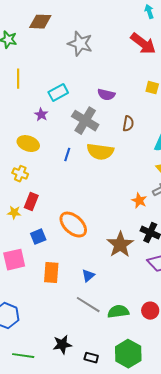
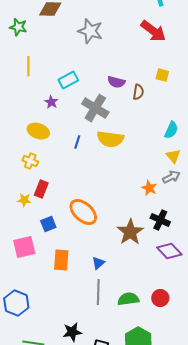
brown semicircle: (128, 124) -> (138, 92), moved
gray line: (88, 305) -> (98, 292), turned 60

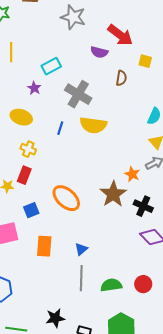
red arrow: (153, 31) -> (120, 35), moved
purple semicircle: (116, 82) -> (99, 52), moved
yellow cross: (30, 161) -> (28, 149), moved
brown star: (130, 232) -> (113, 194), moved

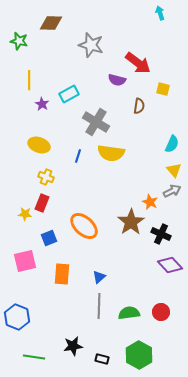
purple star: (34, 88) -> (42, 104), moved

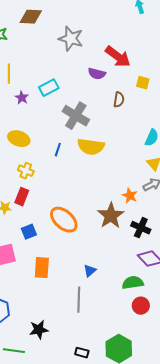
blue triangle: (99, 277) -> (90, 271), moved
green semicircle: (129, 313) -> (133, 283), moved
black star: (73, 346) -> (39, 330), moved

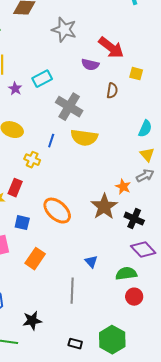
yellow cross: (26, 171) -> (32, 160), moved
blue square: (29, 232) -> (22, 223), turned 35
orange rectangle: (42, 268) -> (35, 259), turned 30
blue triangle: (90, 271) -> (91, 262), moved, turned -32

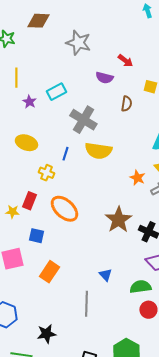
red arrow: (111, 48) -> (125, 61), size x0.6
orange star: (123, 187) -> (137, 178), moved
orange ellipse: (57, 211) -> (64, 209), moved

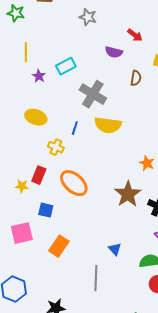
gray star: (78, 43) -> (88, 17), size x0.7
orange star: (137, 178) -> (147, 163), moved

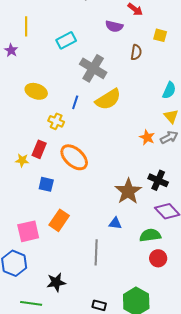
purple star: (39, 76) -> (11, 50), moved
yellow semicircle: (108, 125) -> (108, 99), turned -40
brown star: (128, 194) -> (128, 191), moved
pink square: (22, 233) -> (28, 231), moved
blue triangle: (115, 249) -> (115, 223), turned -40

